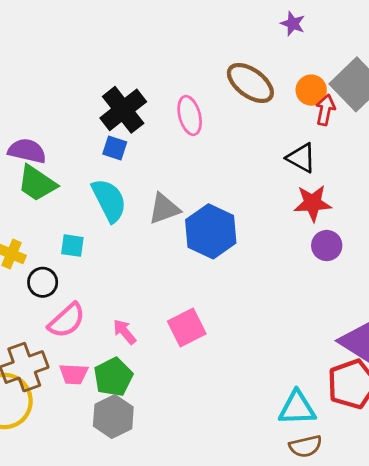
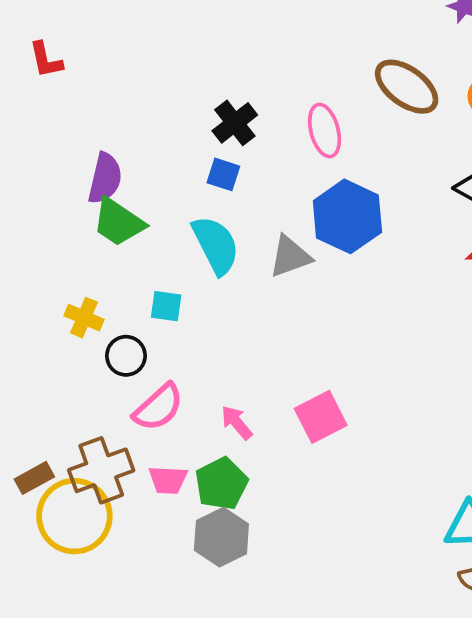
black cross: (123, 110) -> (235, 123), size x0.7
purple semicircle: (27, 151) -> (105, 178), turned 90
blue hexagon: (211, 231) -> (347, 216), moved

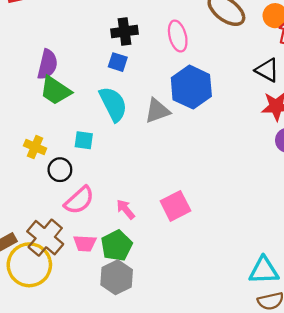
black cross: (235, 123) -> (124, 32), turned 30
brown cross: (101, 470) -> (45, 238), turned -30

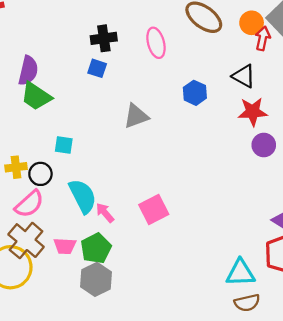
blue hexagon: (191, 87) -> (195, 93), moved, size x0.6
cyan semicircle: (113, 104) -> (83, 196), moved
yellow cross: (35, 147) -> (16, 167), moved, turned -30
pink semicircle: (79, 200) -> (29, 204), moved

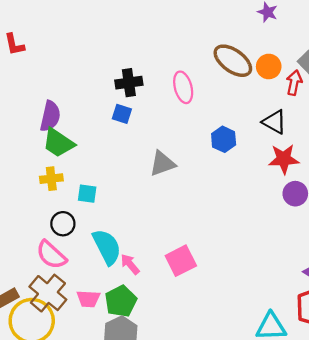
orange circle: (252, 23) -> (269, 66), moved
yellow cross: (16, 167) -> (51, 179), moved
pink semicircle: (29, 204) -> (51, 255), turned 84

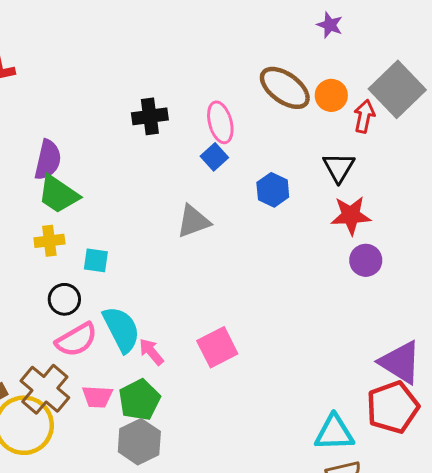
blue square: (122, 114) -> (214, 157), moved, turned 30
black triangle: (274, 122) -> (339, 167), turned 32
pink semicircle: (51, 255) -> (76, 340), moved, turned -72

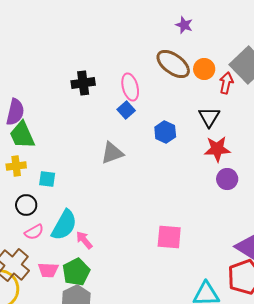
purple star: (330, 25) -> (184, 25), moved
green trapezoid: (58, 194) -> (22, 135), turned 32
cyan semicircle: (121, 329) -> (64, 225), turned 56
pink semicircle: (76, 340) -> (34, 232), size x0.7
pink square: (217, 347) -> (169, 237), moved, turned 32

